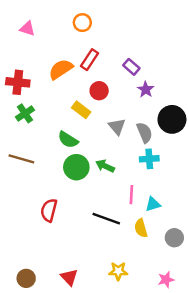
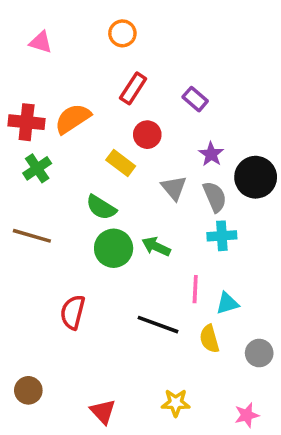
orange semicircle: (61, 69) -> (73, 119), moved
purple star: (146, 90) -> (211, 154), moved
brown circle: (26, 278) -> (28, 390), moved

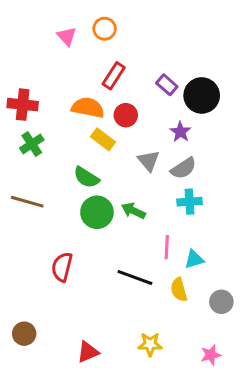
pink triangle: (41, 42) -> (67, 36), moved, turned 30
orange semicircle: (73, 119) -> (88, 108), moved, turned 44
black circle: (256, 177) -> (202, 95), moved
gray semicircle: (215, 197) -> (183, 168), turned 80
red triangle: (103, 412) -> (88, 352), turned 50

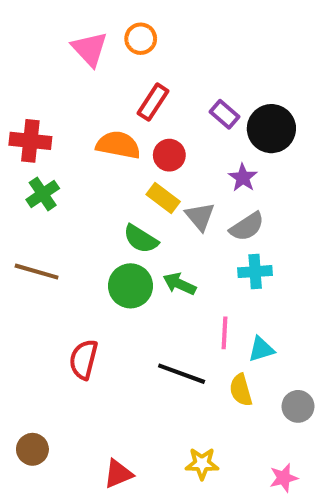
pink triangle: (67, 36) -> (90, 49), size x1.4
yellow rectangle: (103, 139) -> (163, 198), moved
green semicircle: (86, 177) -> (141, 239), moved

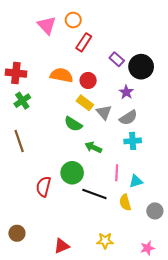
red rectangle: (153, 102) -> (84, 42), moved
brown line: (37, 272) -> (19, 141), turned 55
green circle: (130, 286) -> (72, 173), moved

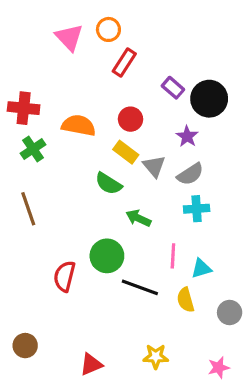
orange semicircle: (62, 75) -> (79, 125), moved

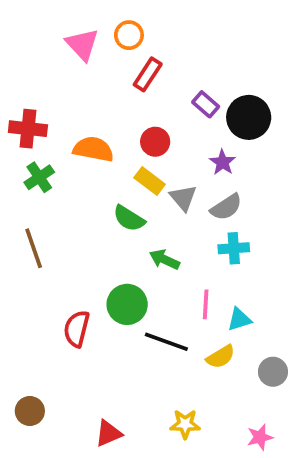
yellow semicircle: (186, 300) -> (221, 357), turned -105

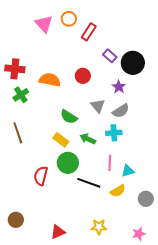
red rectangle: (148, 74) -> (89, 32), moved
yellow rectangle: (150, 181) -> (61, 140), moved
cyan cross: (234, 248) -> (114, 133), moved

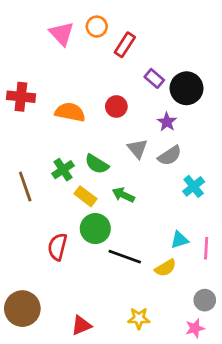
green cross: (21, 95) -> (63, 170), moved
cyan cross: (114, 133) -> (194, 186), moved, turned -35
pink line: (110, 163) -> (206, 248), moved
gray circle: (146, 199) -> (205, 300), moved
brown circle: (16, 220) -> (22, 309), size x1.6

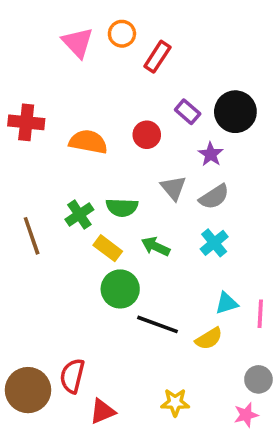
purple rectangle: (154, 78) -> (188, 112), moved
green semicircle: (97, 164) -> (122, 207), turned -30
cyan cross: (194, 186) -> (214, 243), moved
red semicircle: (57, 247) -> (72, 376), moved

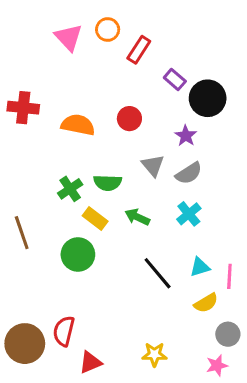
purple rectangle: (188, 112) -> (175, 80), moved
brown line: (32, 236) -> (22, 233), moved
green circle: (120, 289) -> (78, 254), moved
black line: (157, 324) -> (158, 273), moved, turned 30
yellow semicircle: (209, 339) -> (206, 303), moved

